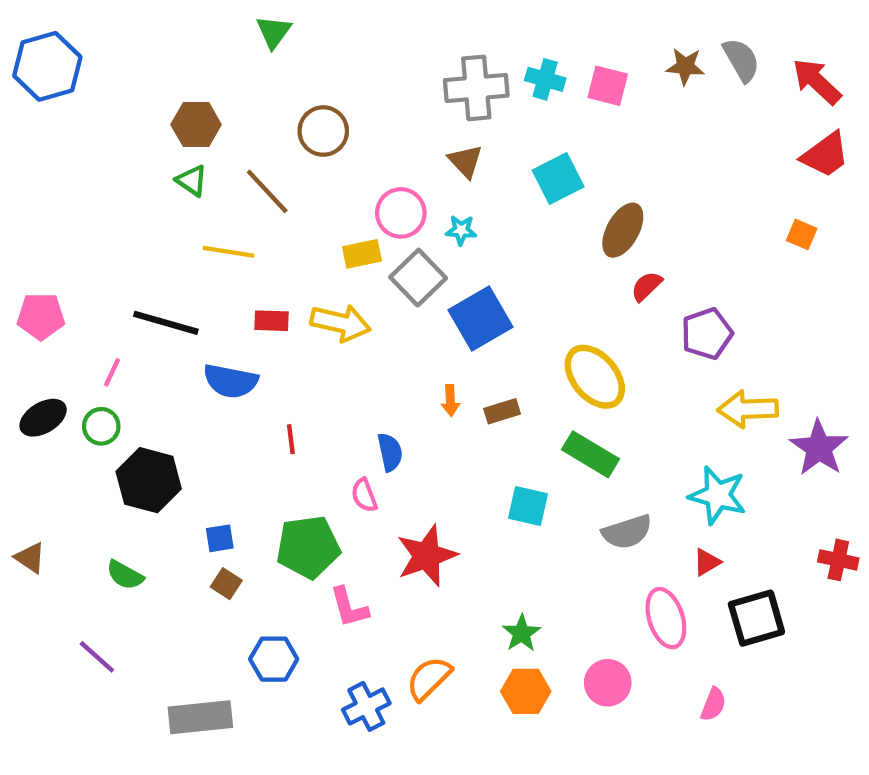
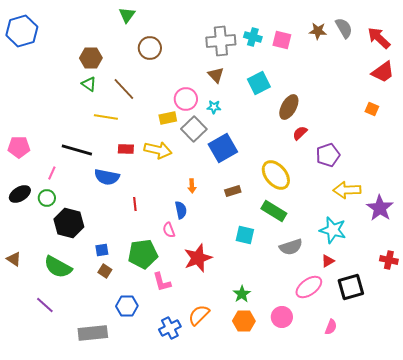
brown circle: (323, 131) -> (150, 48), moved
orange arrow: (450, 400) -> (192, 186), moved
green semicircle: (125, 575) -> (58, 267), size x1.6
pink ellipse: (666, 618) -> (309, 287), turned 72

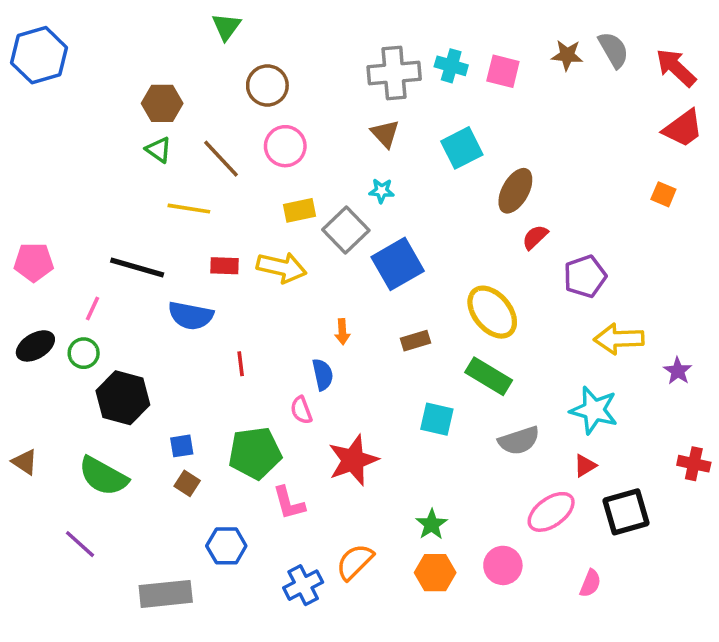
pink circle: (186, 99) -> (285, 146), moved
purple star: (380, 208) -> (678, 371), size x0.6

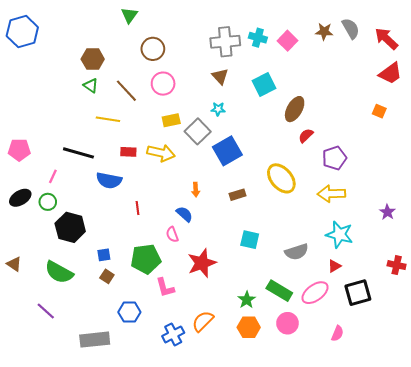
pink square: (503, 71) -> (287, 41), turned 30
yellow arrow: (619, 339) -> (331, 194), moved
blue semicircle: (323, 375) -> (184, 214), turned -36
green rectangle: (489, 376) -> (279, 291), moved

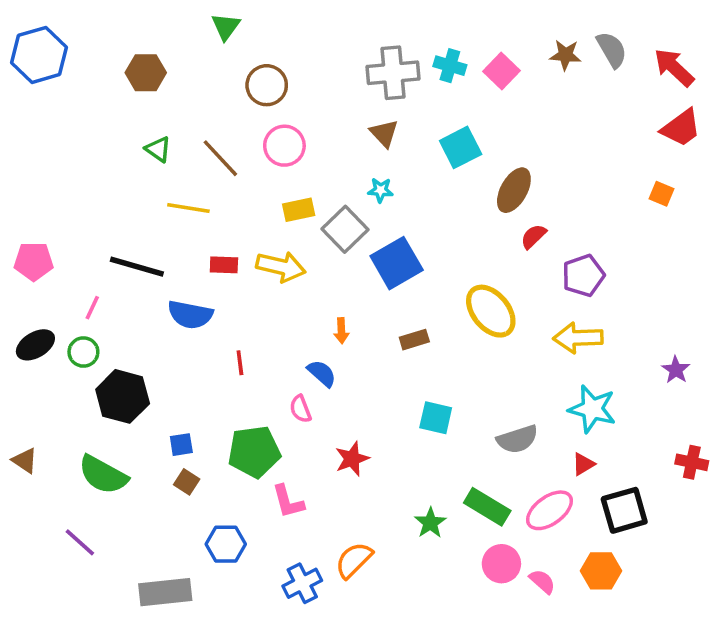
brown hexagon: (93, 59) -> (146, 73), moved
red star: (202, 263) -> (352, 459), size x0.7
orange hexagon: (249, 327) -> (601, 571), moved
pink semicircle: (337, 333) -> (542, 581), moved, turned -70

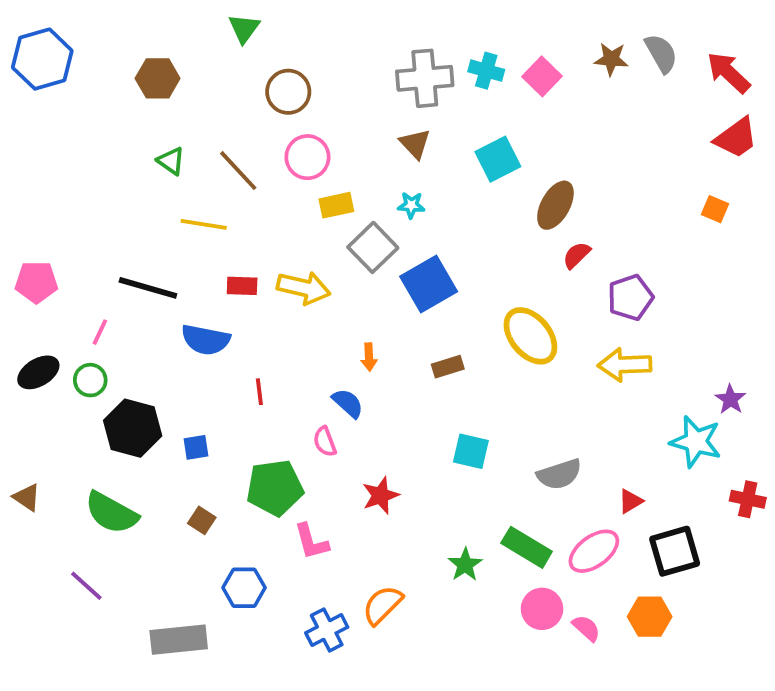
yellow rectangle: (299, 210) -> (336, 205), moved
cyan star: (592, 409) -> (696, 442), moved
blue square: (181, 445) -> (196, 447), moved

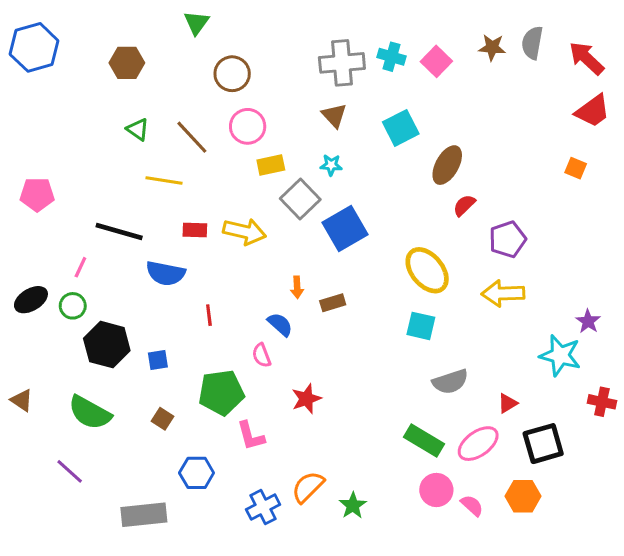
gray semicircle: (661, 53) -> (532, 43), turned -140
pink pentagon: (36, 282) -> (37, 194), moved
brown rectangle: (448, 367) -> (333, 303), moved
cyan square: (471, 451) -> (421, 326), moved
green star: (465, 565) -> (353, 505), moved

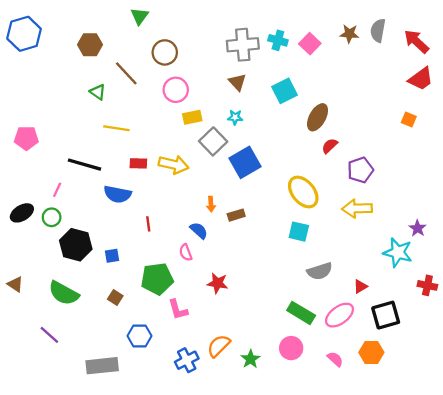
brown line: (192, 137) -> (126, 73), moved
red star: (306, 399) -> (218, 283), turned 30
pink circle: (436, 490) -> (291, 348), moved

